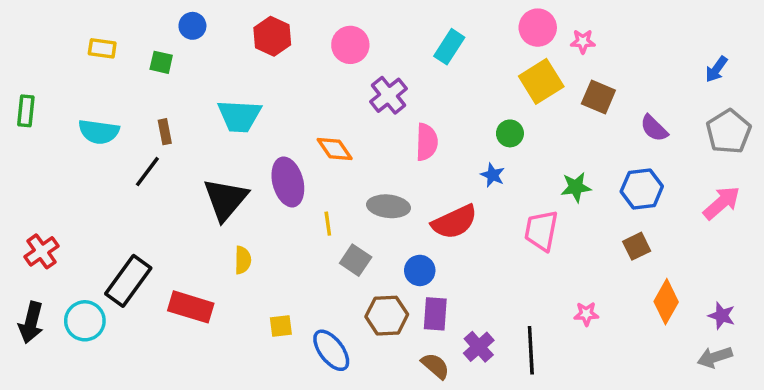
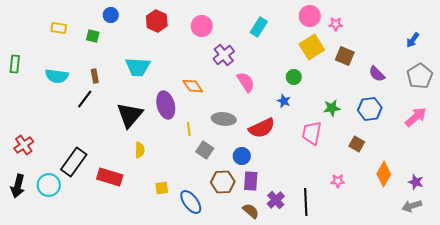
pink semicircle: (427, 142) -> (246, 82), turned -35
brown square: (637, 246) -> (357, 144), moved, turned -35

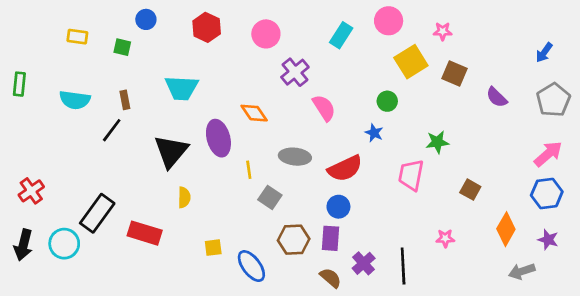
pink circle: (310, 16) -> (389, 21), moved
blue hexagon: (370, 109) -> (547, 193), moved
blue circle: (242, 156) -> (338, 207), moved
gray arrow: (412, 206) -> (522, 271), moved

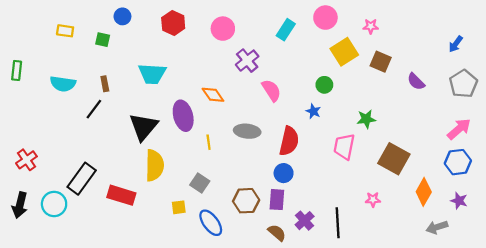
red semicircle: (345, 168) -> (289, 141), turned -52
brown square: (470, 190) -> (394, 159), size x1.8
yellow semicircle: (184, 197) -> (154, 165), size x1.8
gray square: (270, 197) -> (200, 183), moved

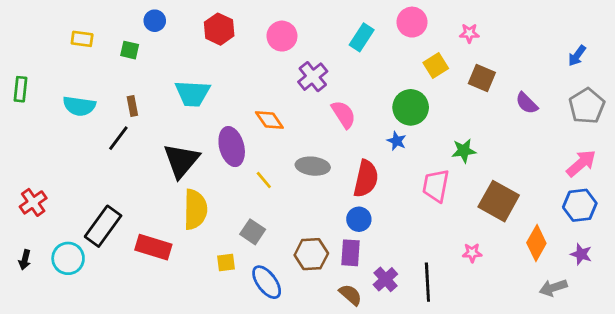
yellow square: (344, 52) -> (436, 65), size x0.7
green circle: (324, 85) -> (411, 107), size x1.6
yellow line: (209, 142) -> (264, 180), turned -32
black arrow: (20, 205) -> (25, 260), size x0.6

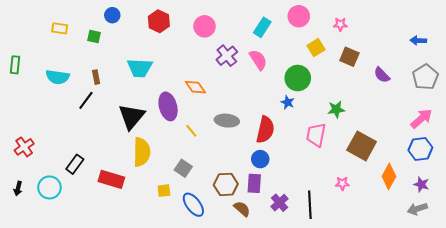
blue arrow: (577, 56) -> (418, 41), turned 56
pink semicircle: (344, 114) -> (258, 60), moved
black rectangle: (103, 226) -> (75, 164), size x0.7
gray arrow: (553, 288) -> (417, 209), moved
brown semicircle: (350, 295) -> (242, 209), moved

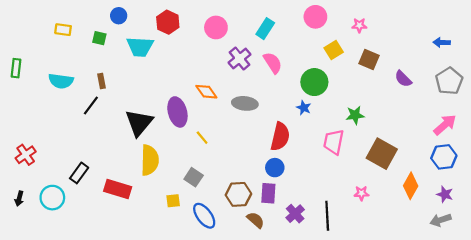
cyan rectangle: (262, 27) -> (265, 29), moved
cyan trapezoid: (140, 68) -> (140, 47), moved
gray ellipse: (227, 121) -> (245, 103), moved

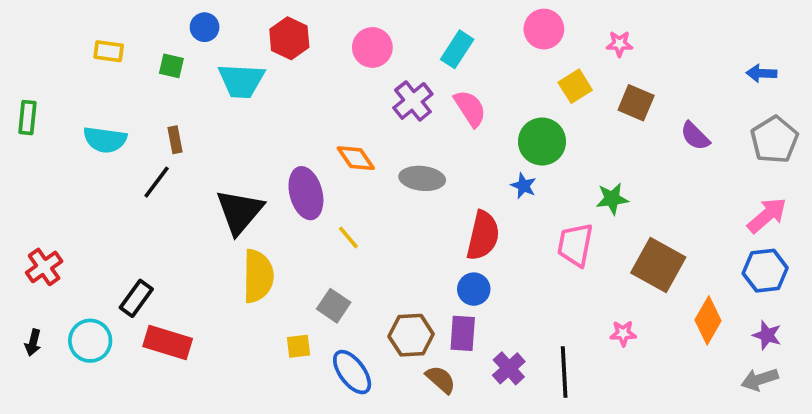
red rectangle: (118, 189) -> (168, 343), moved

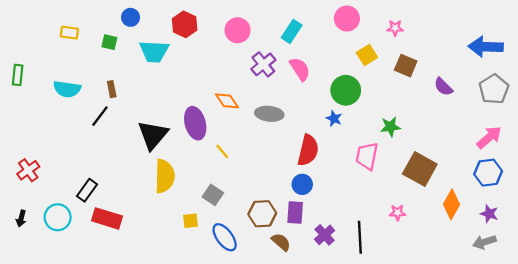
blue arrow: (761, 73) -> (486, 47), size x1.8

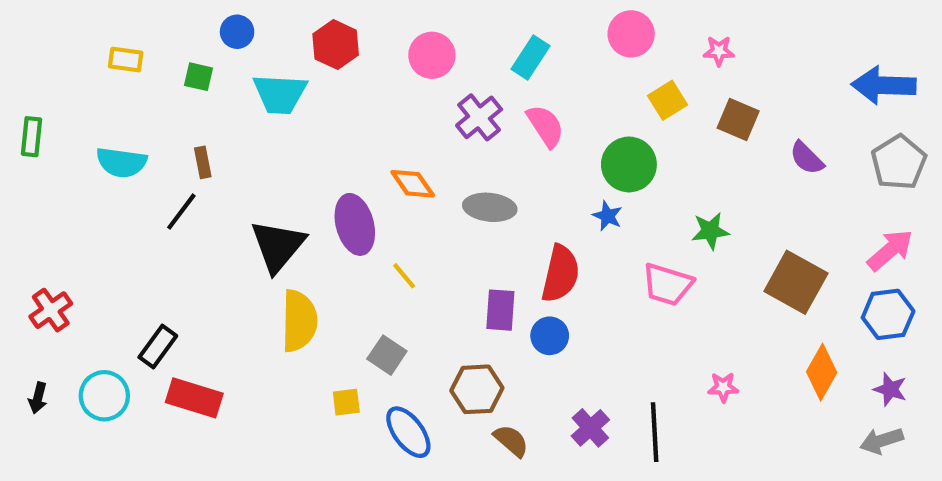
pink trapezoid: (367, 156) -> (667, 284), turned -84
brown square: (420, 169) -> (796, 282), moved
purple rectangle: (295, 213) -> (500, 310), moved

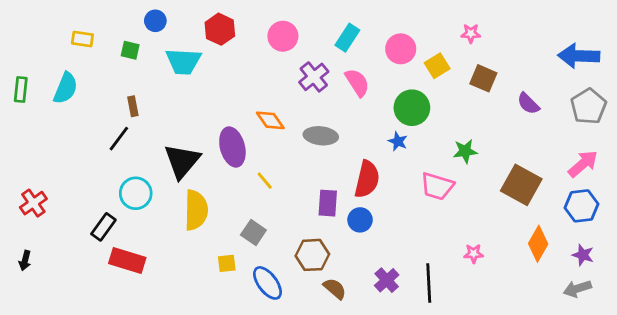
pink circle: (631, 34) -> (401, 49), moved
cyan semicircle: (121, 162) -> (66, 88), moved, turned -76
cyan circle: (104, 396) -> (136, 193), moved

